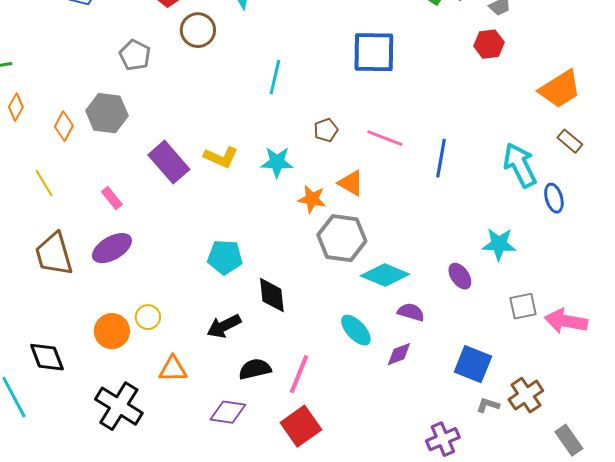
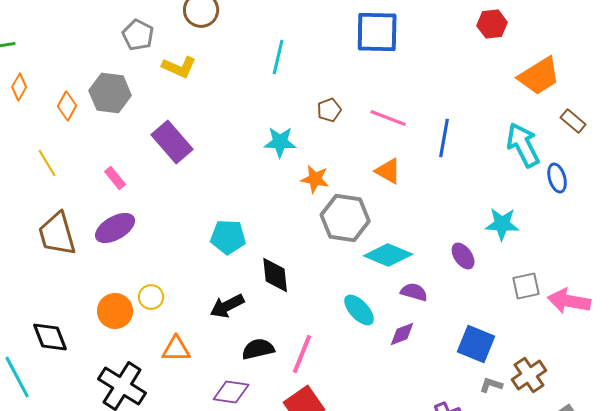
orange trapezoid: (560, 89) -> (539, 76), moved
yellow L-shape: (221, 157) -> (179, 67), moved
orange triangle: (351, 183) -> (388, 171), moved

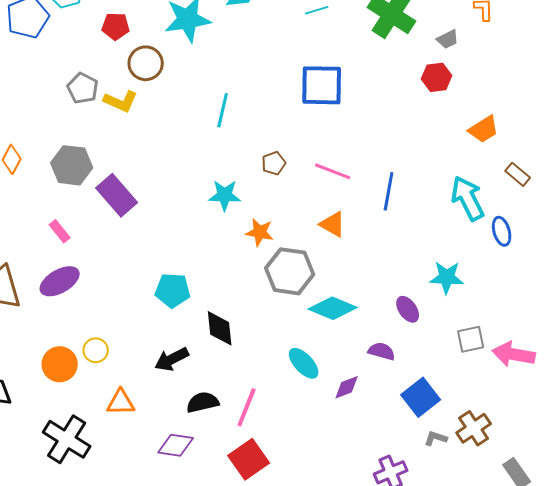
yellow L-shape: (179, 67) -> (121, 101), moved
orange trapezoid: (539, 76) -> (484, 129), size x0.7
gray hexagon: (110, 93) -> (72, 165), moved
purple semicircle: (414, 292) -> (382, 351), moved
blue square: (476, 344) -> (421, 397), turned 30

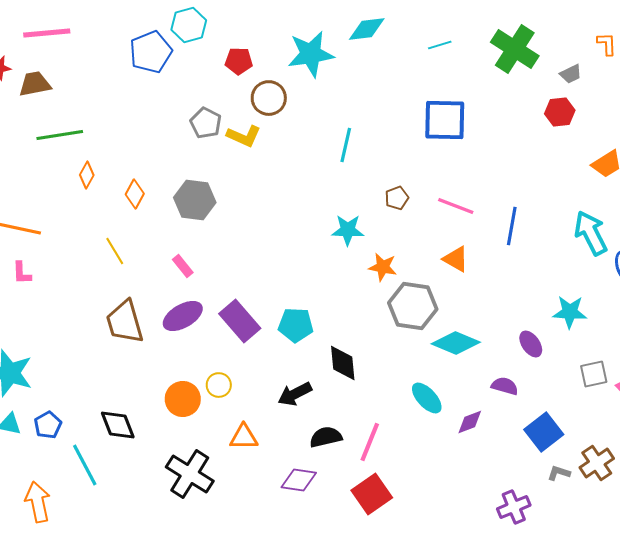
purple rectangle: (117, 195) -> (240, 321), moved

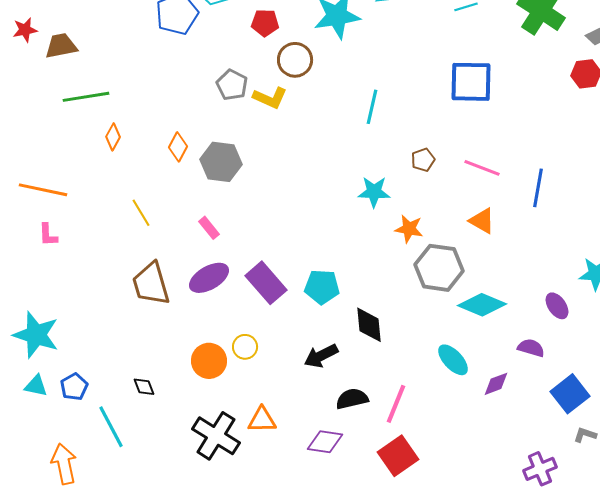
orange diamond: (135, 194) -> (178, 147), moved
black diamond: (118, 425) -> (144, 387), size x0.6
orange triangle: (244, 437) -> (262, 420), moved

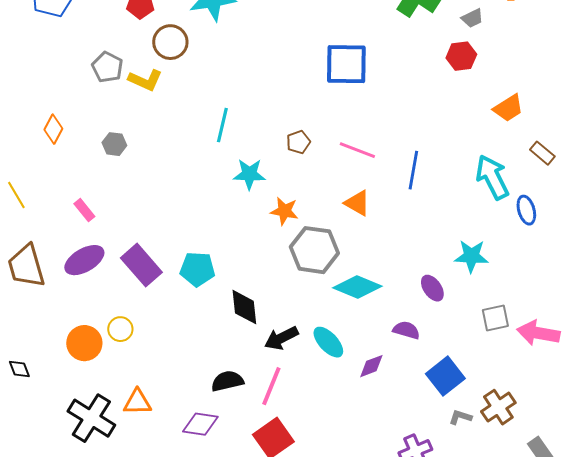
cyan line: (372, 107) -> (222, 125), moved
gray hexagon: (221, 162) -> (114, 144), moved, size x0.6
black arrow: (321, 356) -> (281, 338), moved

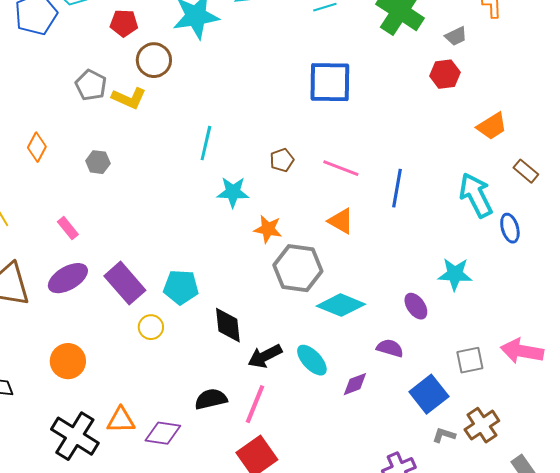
gray square: (495, 318) -> (470, 360), moved
yellow circle: (120, 329) -> (151, 327), moved
purple diamond: (200, 424) -> (163, 433), moved

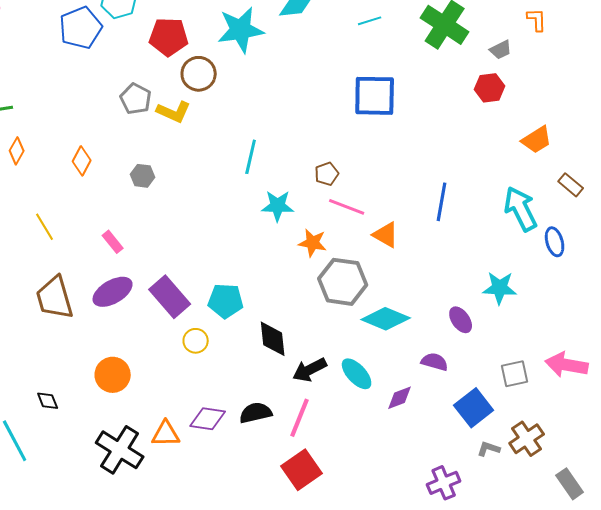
red pentagon: (124, 23) -> (169, 37), size x1.4
pink line: (341, 168) -> (347, 207), moved
purple diamond: (163, 433) -> (208, 419), moved

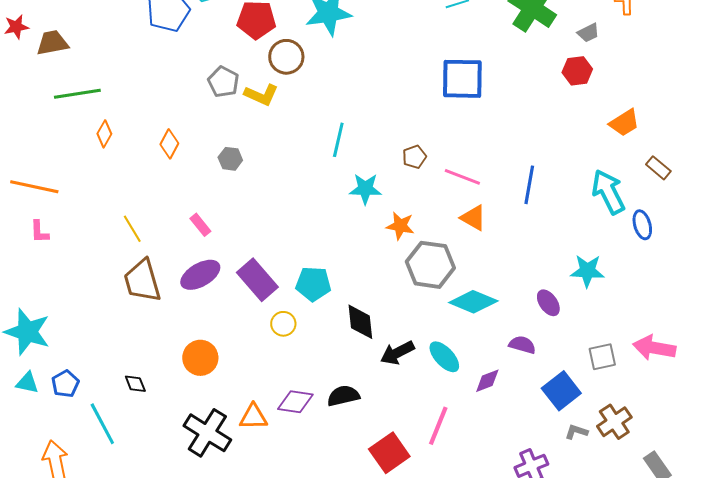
pink line: (347, 207) -> (462, 177), moved
yellow line: (45, 227) -> (132, 229), moved
pink line: (300, 418) -> (438, 426), moved

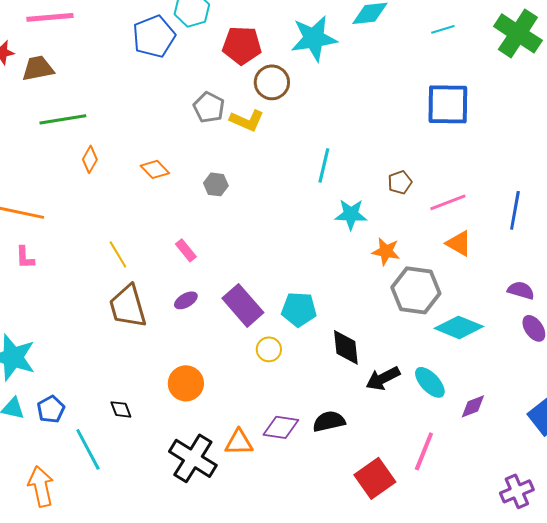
orange diamond: (169, 144) -> (155, 169), turned -72
pink line: (462, 177) -> (448, 202), turned -42
purple ellipse: (200, 275) -> (186, 300), size x0.6
purple semicircle: (522, 345) -> (521, 290), moved

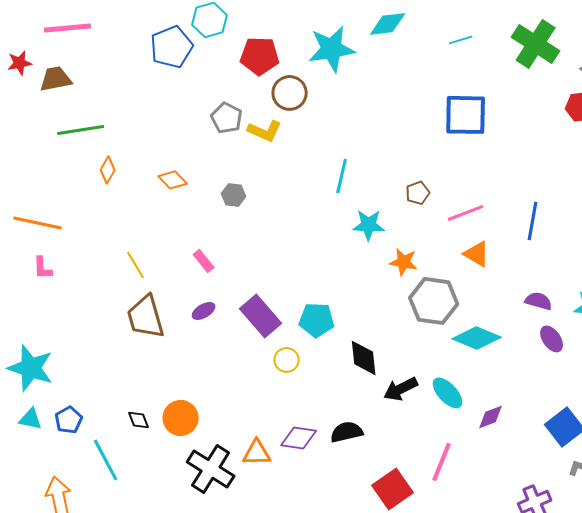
orange circle: (186, 383) -> (181, 418), moved

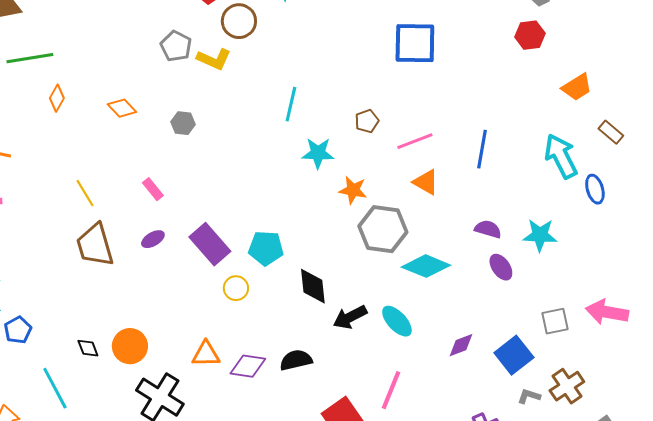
purple diamond: (491, 417) -> (461, 345), moved
blue pentagon: (69, 420) -> (18, 330), moved
orange triangle: (257, 453) -> (206, 354), moved

